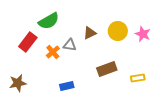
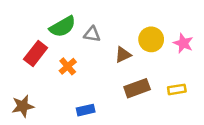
brown triangle: (90, 33) -> (123, 55), moved
gray triangle: (70, 45) -> (92, 34), moved
yellow rectangle: (138, 78) -> (177, 89), moved

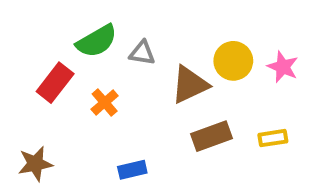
brown triangle: (123, 55) -> (190, 85), size x1.5

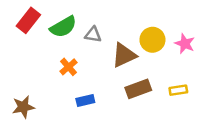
red rectangle: (55, 83) -> (28, 20), moved
blue rectangle: (132, 170) -> (85, 100), moved

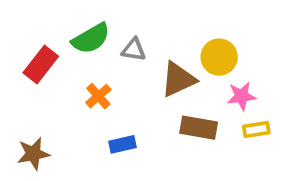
red rectangle: (28, 20) -> (41, 64), moved
pink star: (185, 44) -> (241, 96), moved, turned -30
brown rectangle: (138, 89) -> (199, 128), turned 30

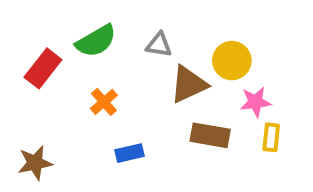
gray triangle: (134, 50) -> (159, 45), moved
yellow rectangle: (256, 130) -> (271, 137), turned -75

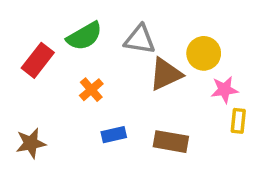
gray triangle: (159, 45) -> (140, 40), size x1.4
brown rectangle: (210, 135) -> (171, 142), moved

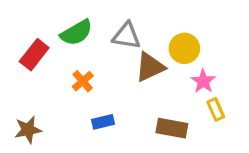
pink star: (224, 90) -> (203, 81), turned -30
yellow rectangle: (238, 121) -> (216, 109), turned -30
brown rectangle: (171, 142) -> (172, 128), moved

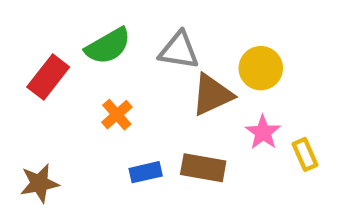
pink star: (203, 81) -> (263, 132), moved
brown rectangle: (172, 128) -> (203, 168), moved

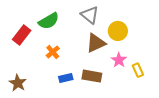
gray triangle: (179, 50) -> (90, 15), moved, turned 30
brown star: (39, 183) -> (18, 83), turned -30

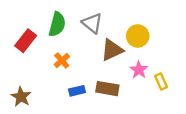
gray triangle: (90, 15) -> (92, 23), moved
green semicircle: (49, 21) -> (57, 24), turned -45

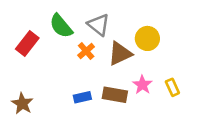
green semicircle: (57, 24) -> (61, 26), turned 125
orange cross: (62, 61) -> (86, 51), moved
pink star: (139, 70) -> (142, 85), moved

